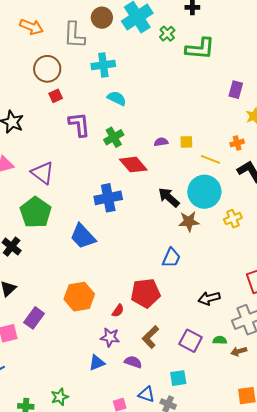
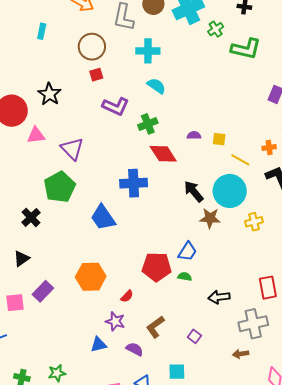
purple L-shape: (79, 124) -> (116, 106), turned 112
red pentagon: (146, 293) -> (157, 267), moved
green semicircle: (220, 340) -> (185, 277), moved
purple square: (191, 341) -> (194, 336), size x0.6

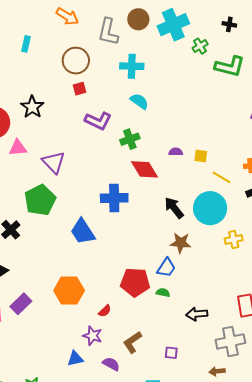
brown star: (210, 218) -> (181, 243), moved
purple square: (194, 336) -> (171, 353), turned -32

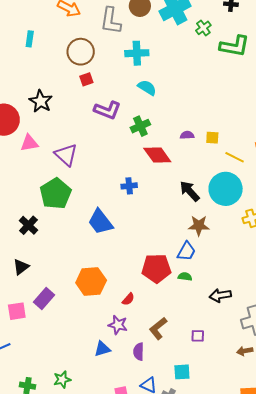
blue cross: (114, 198) -> (129, 186), size x0.6
purple semicircle: (111, 364) -> (139, 352), turned -114

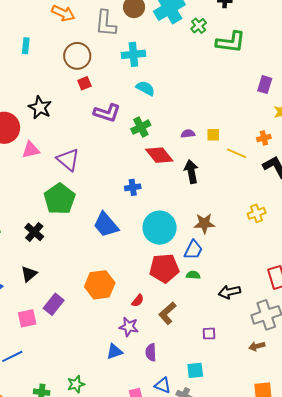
cyan circle: (226, 189) -> (160, 228), moved
black arrow: (190, 191) -> (191, 172), moved, turned 35
brown L-shape: (158, 328) -> (167, 313), moved

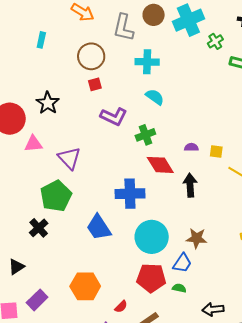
blue cross: (133, 187) -> (130, 194), size x1.8
black cross: (34, 232) -> (39, 228), moved

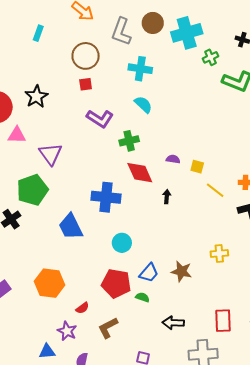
black arrow: (190, 185) -> (167, 197), size x0.6
cyan circle: (152, 237) -> (122, 243), size x0.6
brown star: (197, 238) -> (181, 271), moved

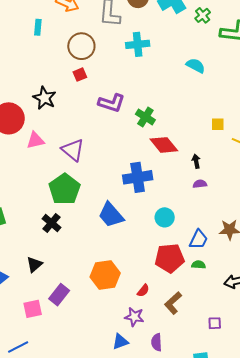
cyan rectangle: (38, 33) -> (38, 27), moved
red square: (86, 84) -> (80, 75), moved
cyan semicircle: (143, 104) -> (196, 66), moved
green cross: (129, 141) -> (145, 117), turned -30
purple semicircle: (173, 159) -> (200, 184), moved

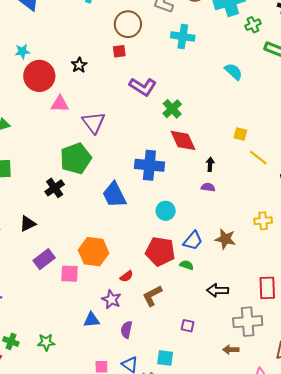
black star: (44, 98) -> (79, 65), size x0.7
pink square: (33, 309) -> (69, 274), moved

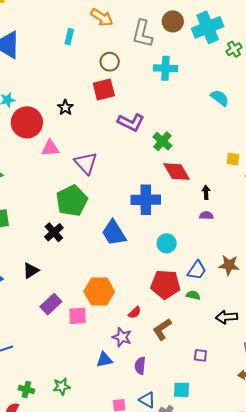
brown circle: (128, 24) -> (110, 62), size x0.7
red square: (119, 51) -> (104, 90), size x1.6

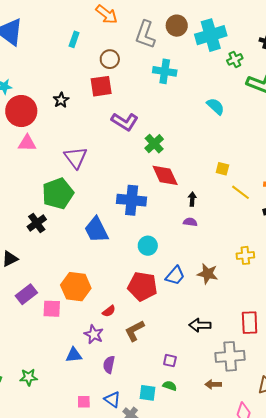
cyan rectangle: (69, 37) -> (74, 39), moved
pink triangle: (50, 148) -> (27, 143), moved
green semicircle: (193, 295) -> (170, 386), moved

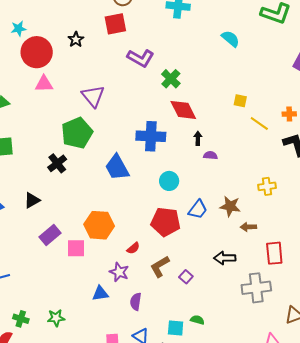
black arrow: (192, 199) -> (198, 138), moved
purple square: (170, 361) -> (186, 277), moved, turned 32
brown arrow: (213, 384) -> (248, 227), moved

